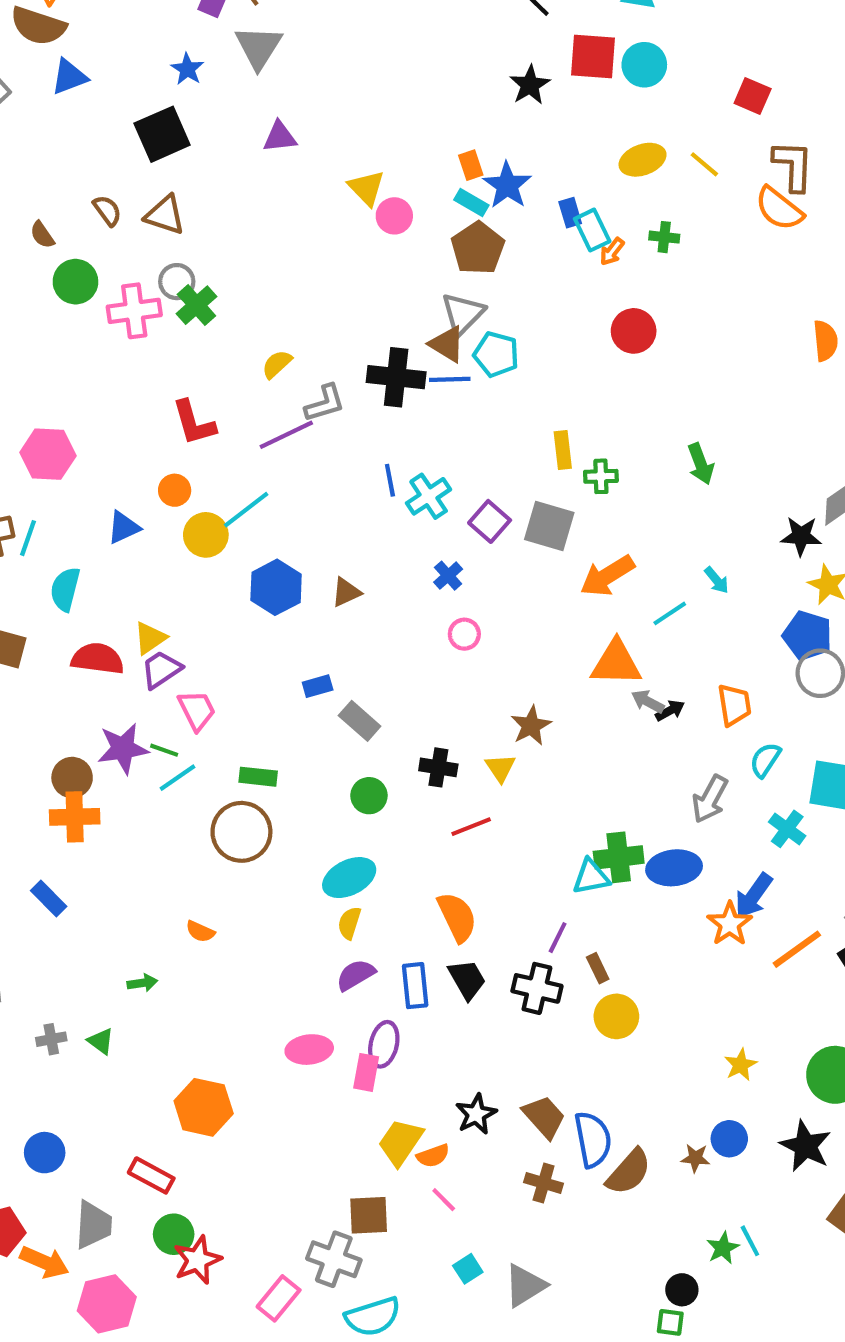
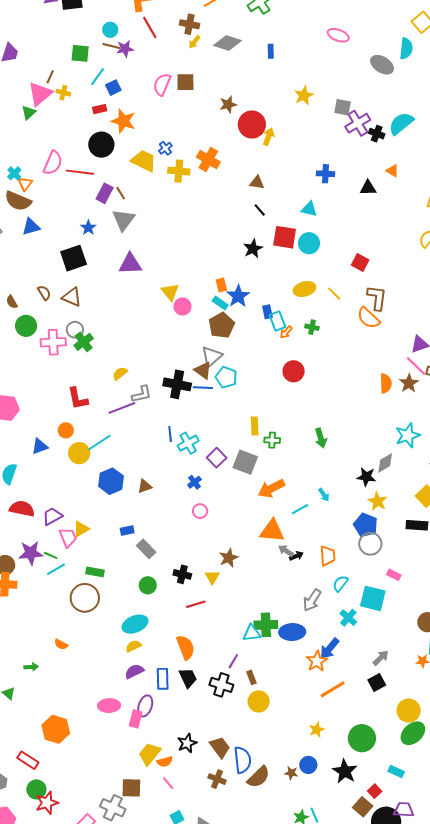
purple triangle: (280, 137) -> (130, 264), size x1.4
yellow triangle: (150, 638) -> (81, 529), moved
yellow semicircle: (349, 923) -> (133, 646), turned 42
orange line: (797, 949) -> (333, 689), moved

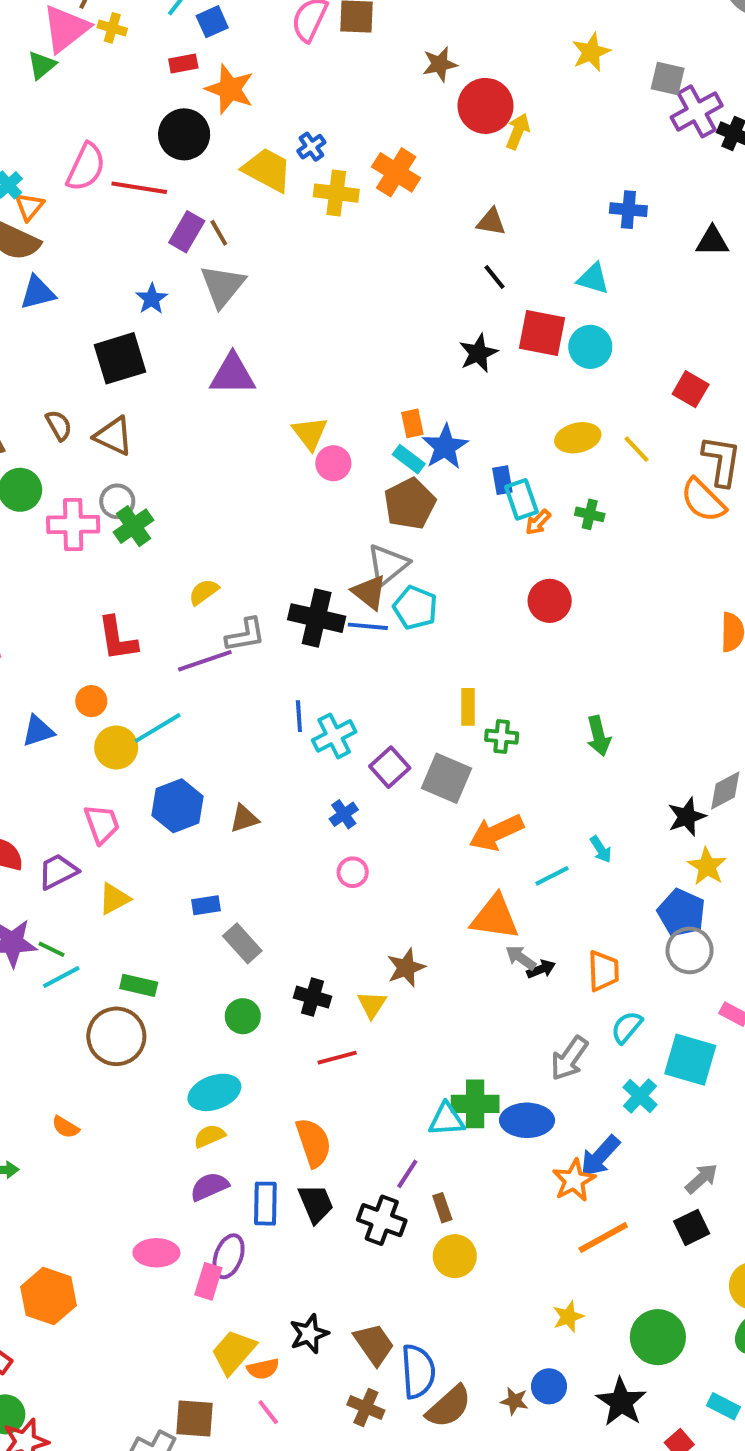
black star: (366, 477) -> (687, 817), turned -30
pink trapezoid: (68, 537) -> (102, 824), moved

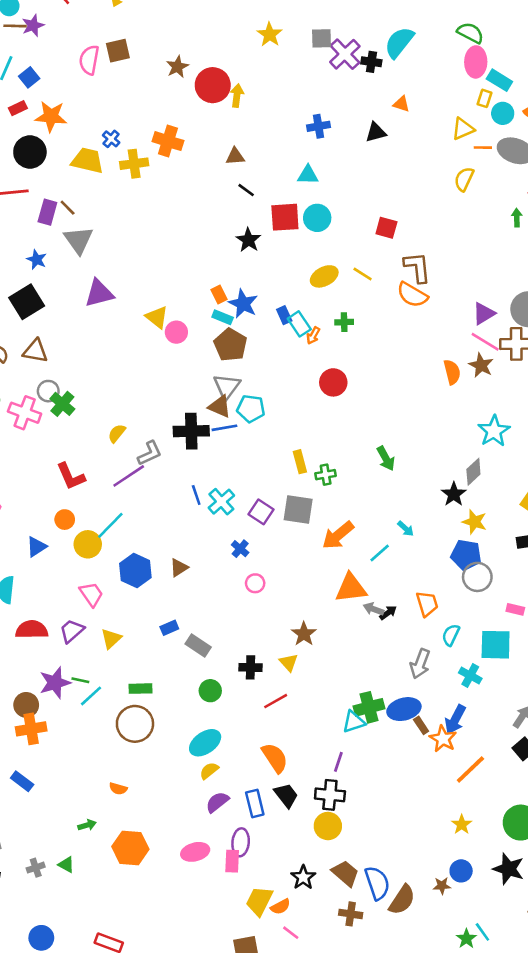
pink cross: (73, 525) -> (25, 413), turned 36
brown rectangle: (442, 1208) -> (421, 725), moved
yellow circle: (455, 1256) -> (328, 826), moved
orange hexagon: (48, 1296) -> (130, 848), moved

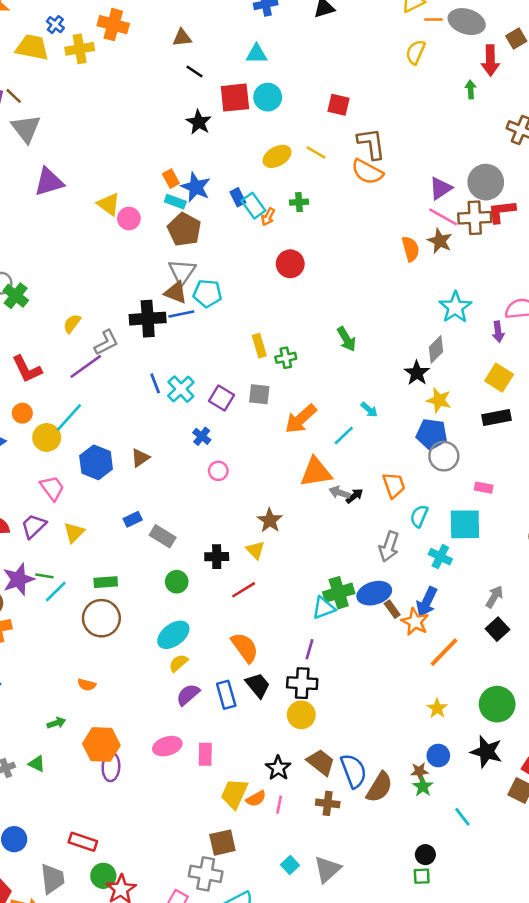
gray square: (298, 510) -> (259, 394), size x0.7
purple ellipse: (241, 842) -> (111, 767), moved
pink line: (291, 933) -> (279, 805), moved, turned 66
green star: (466, 939) -> (423, 787), moved

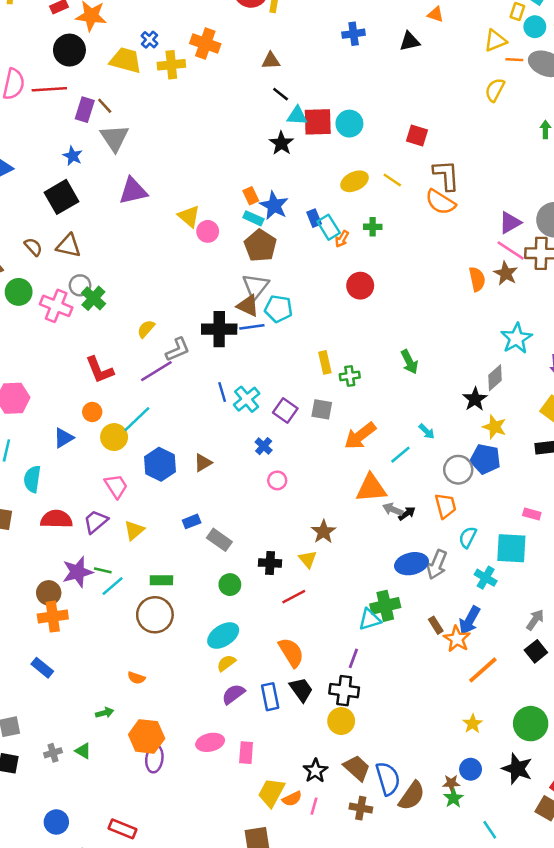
cyan triangle: (257, 54) -> (297, 116), moved
gray circle: (444, 456) -> (458, 470), moved
blue ellipse: (374, 593) -> (411, 564), moved

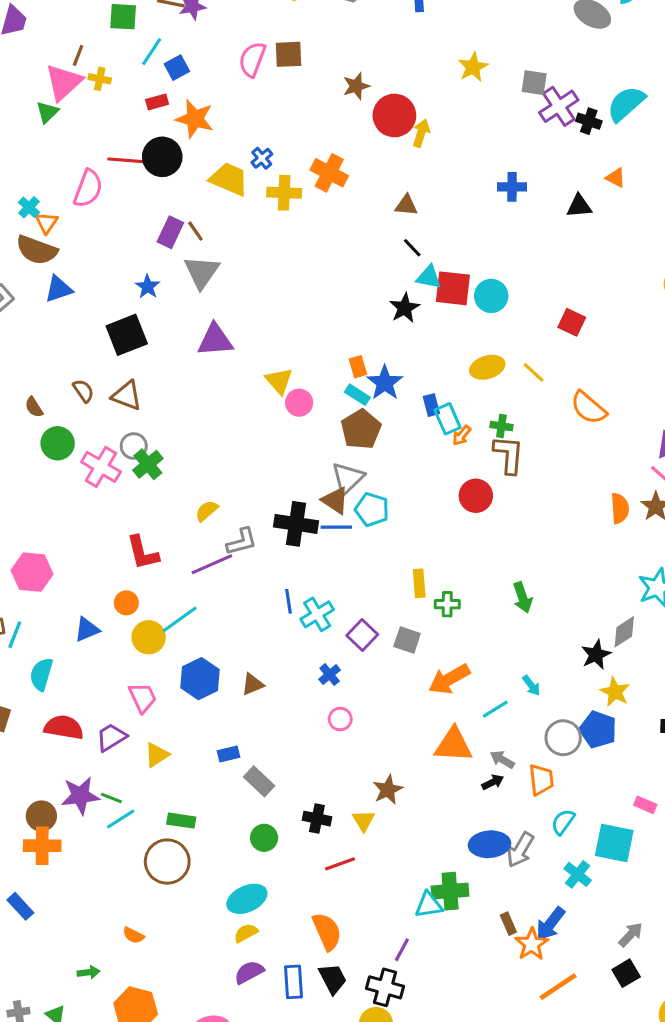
red line: (49, 89) -> (129, 161), moved
brown L-shape: (446, 175) -> (509, 455), moved
gray arrow: (393, 509) -> (502, 760), moved

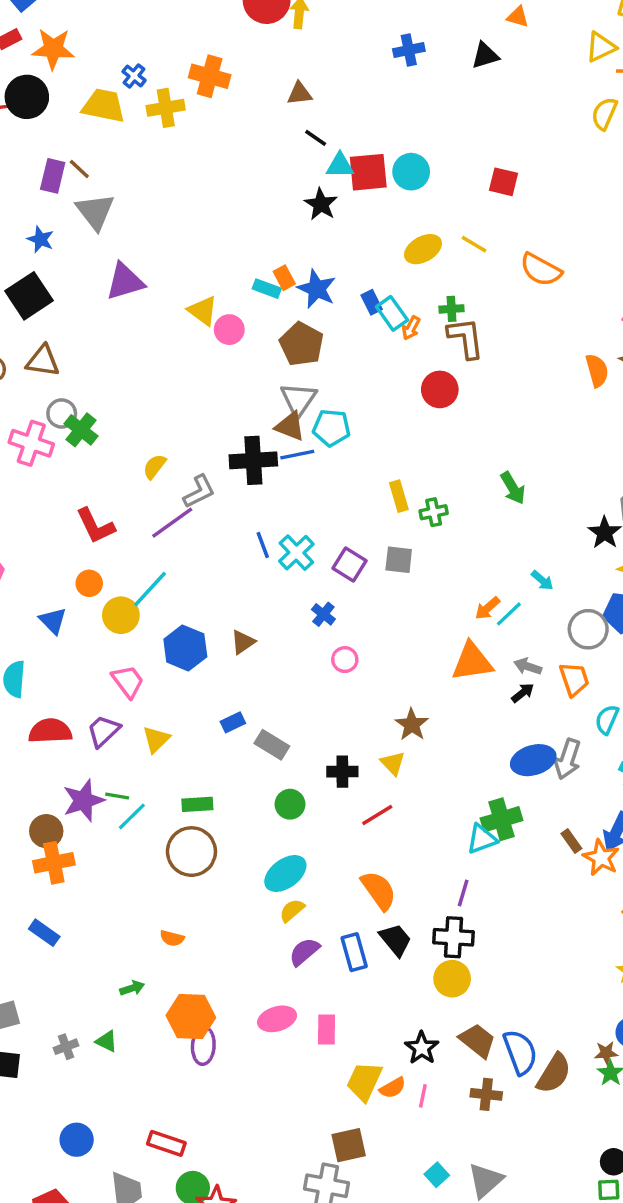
cyan rectangle: (357, 395) -> (267, 289), moved
blue triangle: (87, 629) -> (53, 621), turned -40
orange arrow: (449, 679) -> (487, 608), moved, size x0.6

